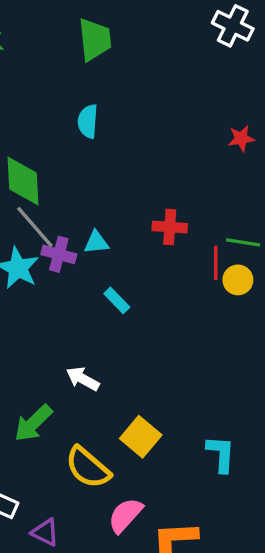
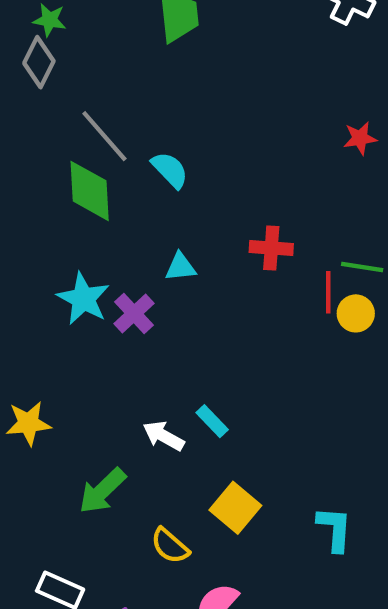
cyan semicircle: (88, 121) -> (170, 170), moved, turned 132
gray line: (35, 227) -> (104, 136), moved
purple cross: (59, 254) -> (134, 313), moved, turned 32
cyan rectangle: (117, 300) -> (212, 421), moved
yellow semicircle: (88, 468) -> (170, 546), size x0.7

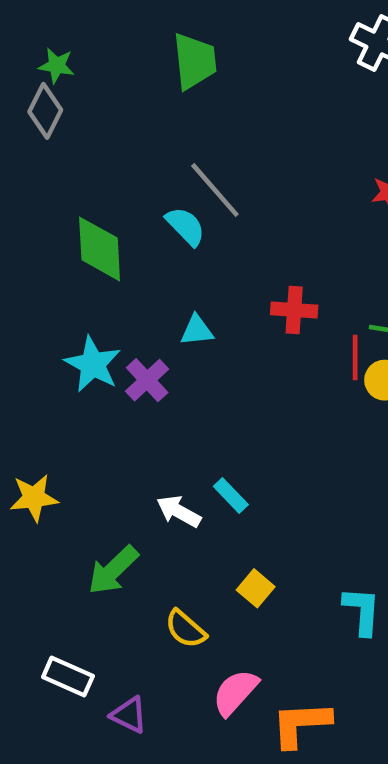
gray line: (104, 136) -> (215, 190), moved
yellow square: (235, 508) -> (256, 588), size x0.7

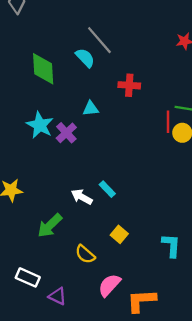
red cross: (294, 310) -> (129, 85), moved

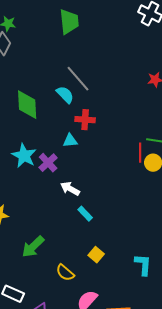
red cross: (129, 85) -> (85, 120), moved
white arrow: (82, 197) -> (70, 189), moved

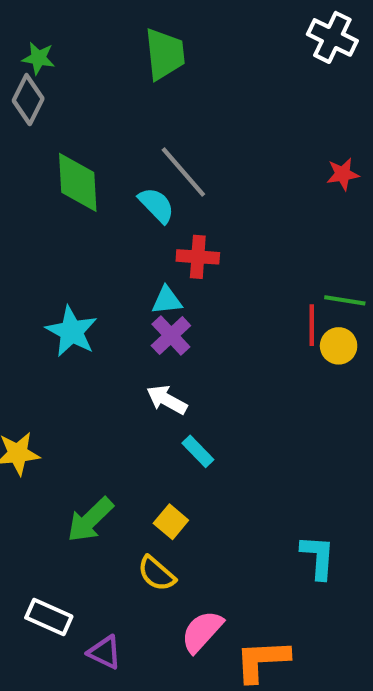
green diamond: (27, 105) -> (78, 182), moved
purple cross: (48, 163) -> (171, 336), moved
yellow square: (96, 255) -> (171, 522), moved

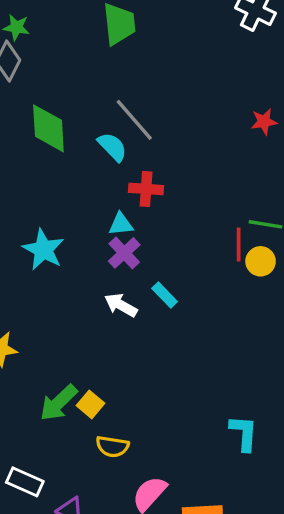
cyan rectangle: (198, 451) -> (165, 295), moved
yellow square: (171, 522) -> (91, 404), moved
yellow semicircle: (156, 574) -> (112, 447), turned -32

